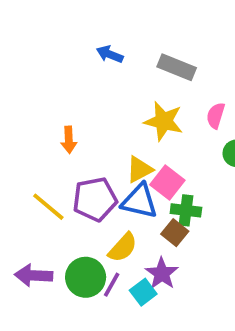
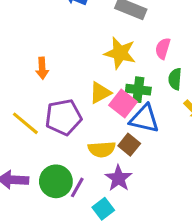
blue triangle: (139, 201) -> (144, 119), moved
green cross: (186, 210) -> (138, 90), moved
yellow semicircle: (123, 248) -> (102, 149), moved, turned 44
cyan square: (143, 292) -> (103, 209), moved

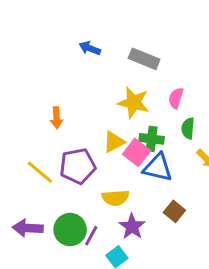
brown square: (129, 145) -> (174, 211), moved

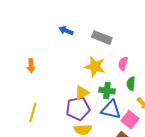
orange arrow: (56, 118) -> (31, 66), moved
pink square: (137, 152) -> (130, 120), moved
purple pentagon: (78, 166) -> (78, 109), moved
yellow line: (40, 172) -> (33, 113), turned 66

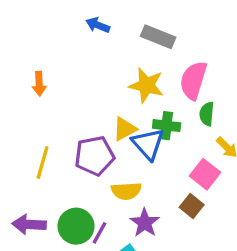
pink semicircle: (123, 64) -> (193, 80), size x1.6
purple pentagon: (78, 109) -> (94, 156), moved
blue triangle: (111, 110) -> (148, 144), moved, turned 35

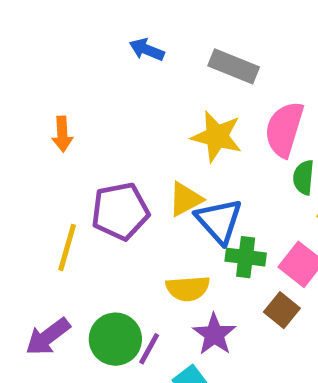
green cross: (167, 126) -> (246, 257), moved
purple pentagon: (94, 156) -> (120, 211), moved
purple arrow: (29, 224) -> (48, 337), turned -40

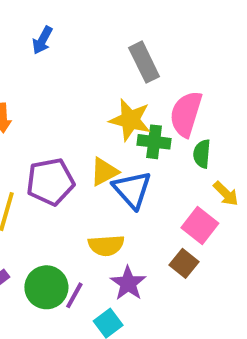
blue arrow: (147, 50) -> (42, 40), moved, turned -84
gray rectangle: (234, 66) -> (144, 62), turned 42
green cross: (246, 257) -> (154, 142), moved

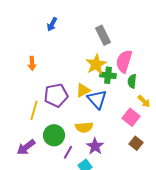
yellow star: (130, 120) -> (96, 64), turned 30
brown square: (184, 263) -> (136, 143), moved
green circle: (46, 287) -> (54, 135), moved

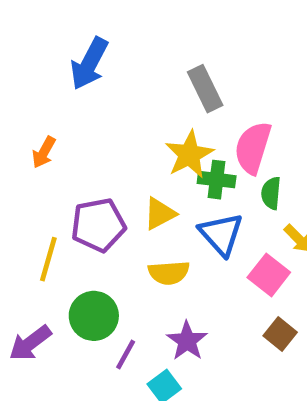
blue arrow: (52, 24) -> (89, 64), size x1.6
orange arrow: (32, 63) -> (44, 152), turned 32
blue triangle: (97, 99) -> (221, 234), moved
yellow semicircle: (84, 127) -> (169, 273), moved

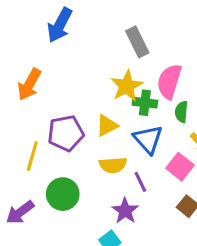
orange arrow: (44, 152) -> (29, 84), size x1.5
purple line: (126, 355) -> (140, 182), moved, turned -55

